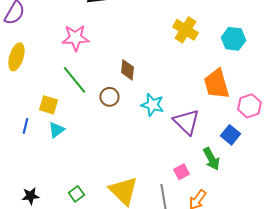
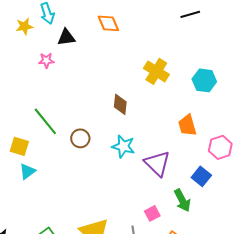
pink star: (75, 38) -> (46, 60), moved, size x0.6
brown diamond: (127, 70) -> (120, 104), moved
orange trapezoid: (216, 84) -> (187, 125), size x0.7

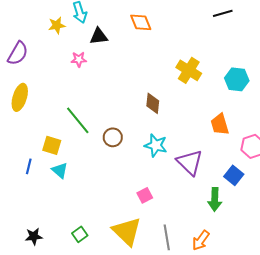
cyan triangle: (27, 171) -> (60, 170), turned -42
green arrow: (182, 200) -> (215, 199), turned 30
pink square: (152, 213) -> (145, 195), moved

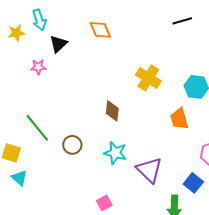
black triangle: (99, 36) -> (58, 44), turned -36
orange trapezoid: (220, 124) -> (179, 119), moved

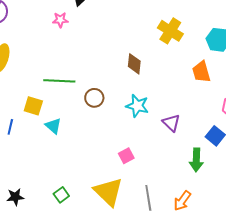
green line: (37, 128) -> (59, 81), turned -48
purple triangle: (149, 170) -> (171, 123), size x0.7
cyan triangle: (19, 178) -> (53, 126), moved

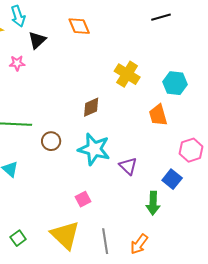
brown diamond: (134, 64) -> (91, 107), turned 60
cyan star: (137, 106) -> (94, 149), size x1.4

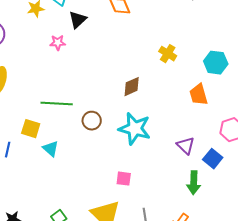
yellow cross: (127, 74) -> (168, 54), size x0.7
purple triangle: (128, 166) -> (186, 146), moved
pink square: (83, 199) -> (124, 179), turned 35

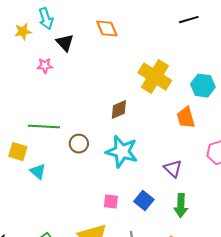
black triangle: (78, 20) -> (65, 43), turned -30
yellow cross: (168, 54) -> (155, 77), size x1.8
blue square: (213, 159) -> (144, 201), moved

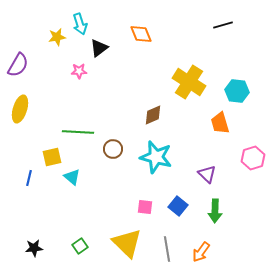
black triangle: (65, 43) -> (99, 48), turned 36
yellow square: (18, 152) -> (52, 157), turned -30

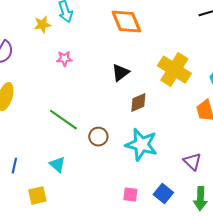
orange diamond: (141, 34) -> (126, 22), size x1.4
black triangle: (99, 48) -> (120, 73), moved
green line: (78, 132) -> (63, 120), turned 32
yellow square: (52, 157) -> (37, 196), moved

